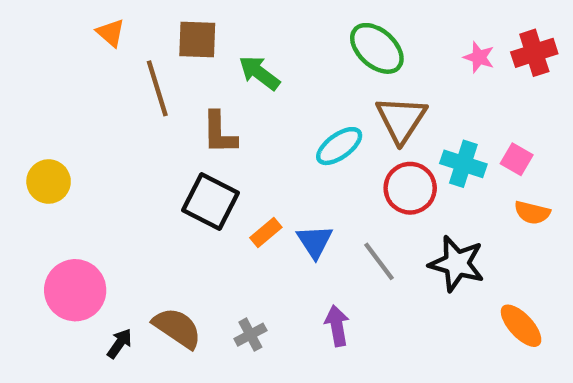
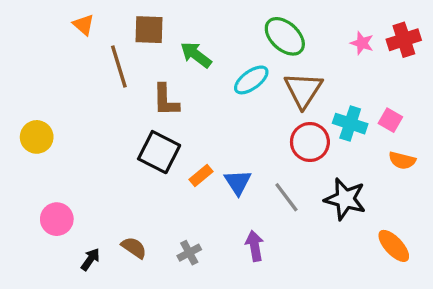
cyan ellipse: (339, 146) -> (251, 80), moved
pink circle: (75, 290) -> (57, 219), size x0.7
brown semicircle: (177, 328) -> (134, 248), size x0.7

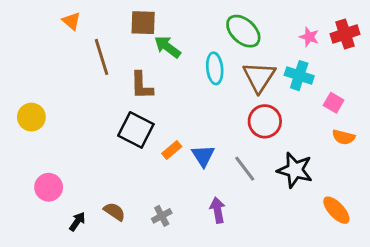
brown square: (149, 30) -> (143, 23), moved
cyan ellipse: (251, 80) -> (215, 68), turned -60
cyan cross: (350, 124) -> (299, 76), moved

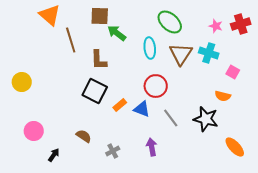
orange triangle: (71, 21) -> (50, 15), size x1.6
red circle: (265, 121) -> (156, 86), moved
orange semicircle: (344, 137) -> (223, 96), moved
blue triangle: (203, 156) -> (142, 109), turned -36
brown semicircle: (114, 212) -> (84, 136), moved

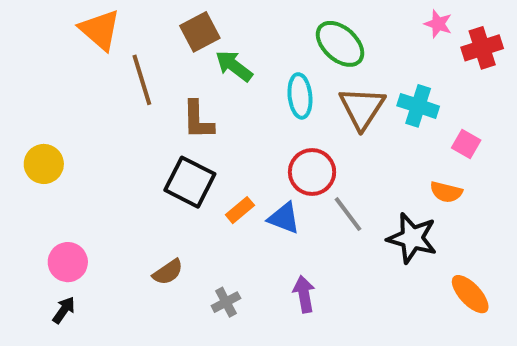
brown square: (100, 16) -> (200, 32), turned -30
pink star: (216, 26) -> (438, 24), moved
gray line: (171, 118) -> (348, 214), moved
brown semicircle: (84, 136) -> (168, 272), turned 112
black arrow: (54, 155) -> (64, 310), moved

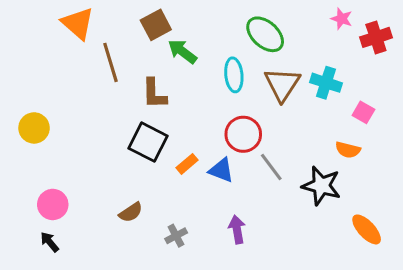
black arrow: (64, 310) -> (50, 242), turned -75

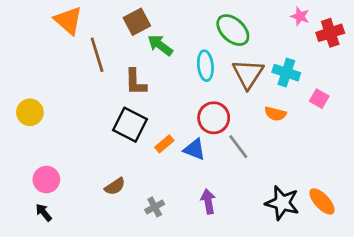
orange semicircle: (348, 150) -> (275, 114), moved
black star: (321, 186) -> (282, 203), moved

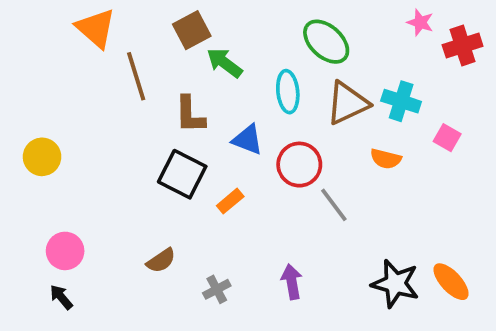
brown triangle: (248, 74) -> (347, 103), turned 32
blue triangle: (194, 149) -> (247, 140), moved

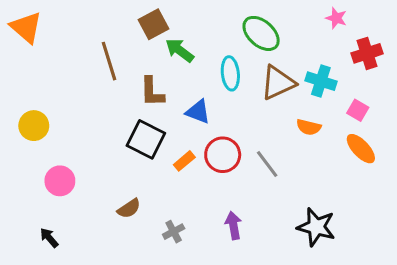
orange triangle: (96, 28) -> (26, 27), moved
red cross: (463, 46) -> (367, 53), moved
red circle: (299, 165) -> (223, 155), moved
pink circle: (65, 251) -> (60, 181), moved
orange ellipse: (451, 282) -> (361, 149), moved

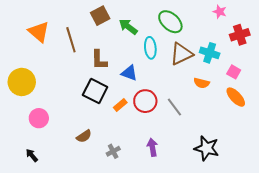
orange triangle: (26, 27) -> (39, 32), moved
green arrow: (180, 50) -> (128, 27), moved
yellow circle: (34, 126) -> (22, 82), size x1.4

